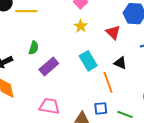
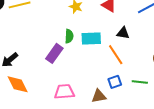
green semicircle: (34, 48) -> (69, 36), moved
cyan rectangle: (88, 61) -> (91, 39), turned -48

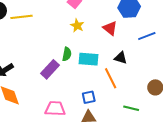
blue square: (115, 82) -> (89, 97), moved

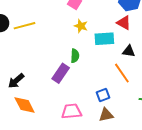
red triangle: (110, 28) -> (124, 23), moved
cyan rectangle: (89, 59) -> (104, 39), moved

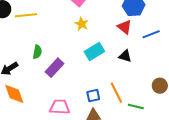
cyan rectangle: (104, 39) -> (94, 52), moved, turned -36
green semicircle: (75, 56) -> (37, 52), moved
orange line: (122, 73) -> (116, 93), moved

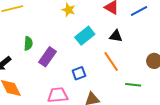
orange line: (116, 93) -> (111, 62), moved
blue square: (93, 96) -> (79, 73), moved

